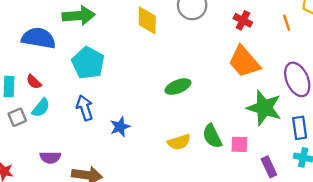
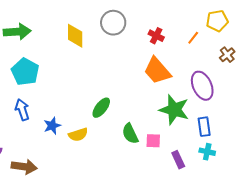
orange line: (287, 23) -> (193, 38), turned 56
green ellipse: (178, 87) -> (101, 108), moved, turned -30
yellow semicircle: (179, 142) -> (78, 135), moved

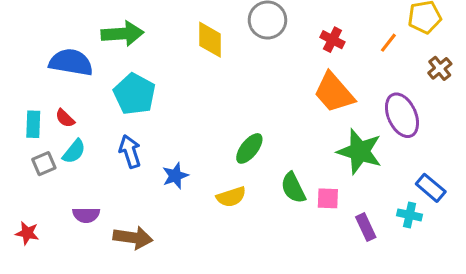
blue rectangle: (204, 127) -> (431, 188), moved, turned -42
yellow semicircle: (78, 135) -> (231, 197), moved

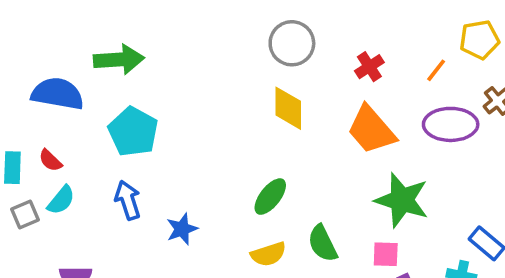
yellow diamond: (210, 40) -> (288, 108), moved
red cross: (332, 40) -> (369, 67), turned 30
purple ellipse: (402, 115) -> (451, 124), moved, turned -66
yellow semicircle: (231, 197) -> (268, 254), moved
pink square: (328, 198) -> (386, 254), moved

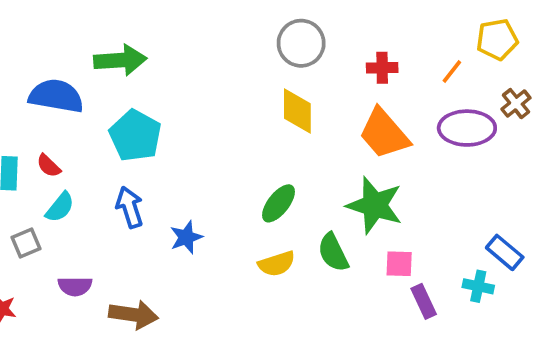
red cross: (369, 67) -> (382, 68), turned 32
green star: (402, 200) -> (375, 205), moved
gray square: (25, 215) -> (26, 243), moved

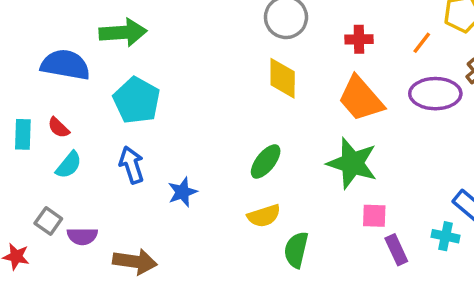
gray square: (26, 243) -> (48, 221), moved, turned -32
green semicircle: (333, 252) -> (296, 250), moved, turned 39

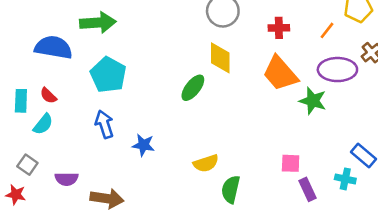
green ellipse: (266, 161) -> (193, 88), moved
green star: (352, 163) -> (313, 101), moved, size x0.7
cyan semicircle: (69, 165) -> (43, 124), moved
blue star: (182, 192) -> (143, 145), turned 30
gray square: (48, 221) -> (27, 165), moved

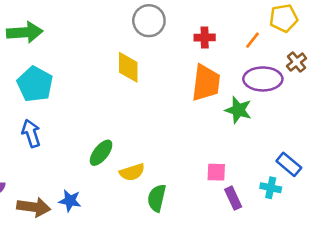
yellow diamond: (220, 58) -> (128, 67), moved
orange trapezoid: (280, 73) -> (206, 83), turned -132
green ellipse: (193, 88) -> (101, 153), moved
blue star: (143, 145) -> (70, 201), moved

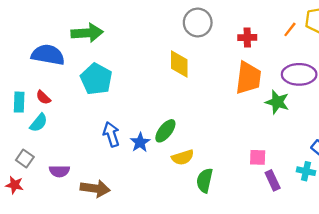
orange line: (253, 40) -> (290, 29), moved
blue arrow: (31, 133) -> (111, 134), moved
green ellipse: (101, 153) -> (165, 131), moved
blue star: (70, 201) -> (140, 142), moved, turned 30

